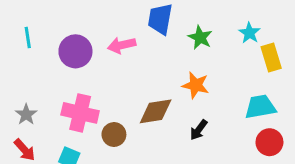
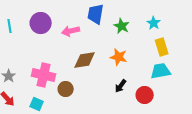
purple circle: (75, 51) -> (41, 23), moved
yellow rectangle: (271, 58) -> (162, 47), moved
brown diamond: (156, 111) -> (85, 60), moved
red circle: (269, 142) -> (145, 95), moved

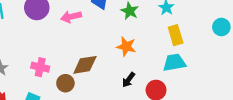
brown diamond: (85, 60) -> (85, 65), moved
pink cross: (44, 75) -> (40, 67), size x0.7

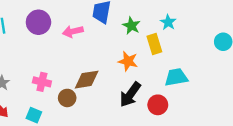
yellow rectangle: (176, 35) -> (154, 44), moved
black arrow: (128, 80) -> (130, 95), size x1.6

